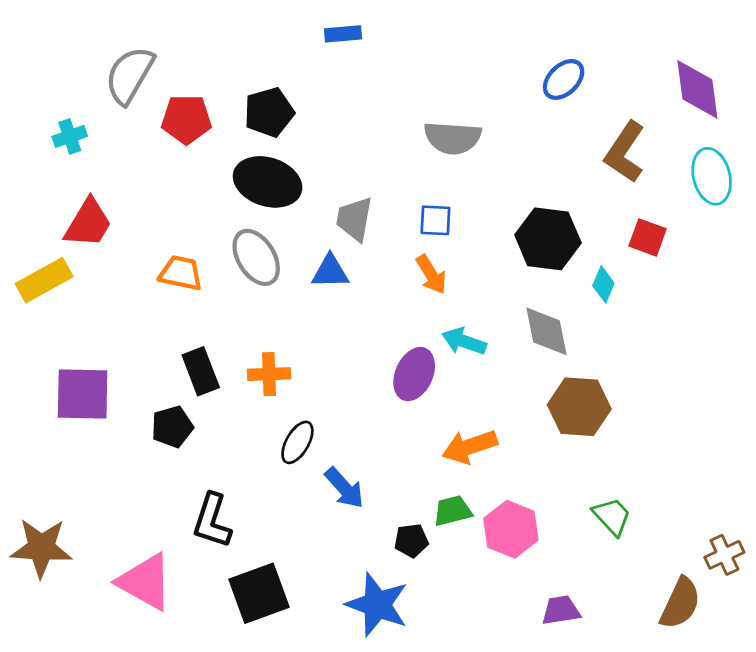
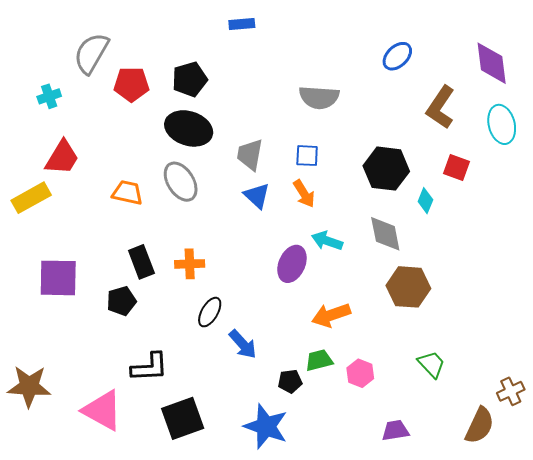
blue triangle: (330, 272) -> (257, 196), moved, turned 44
black L-shape: (212, 521) -> (150, 367), turned -111
pink hexagon: (511, 529) -> (360, 373), size x0.7

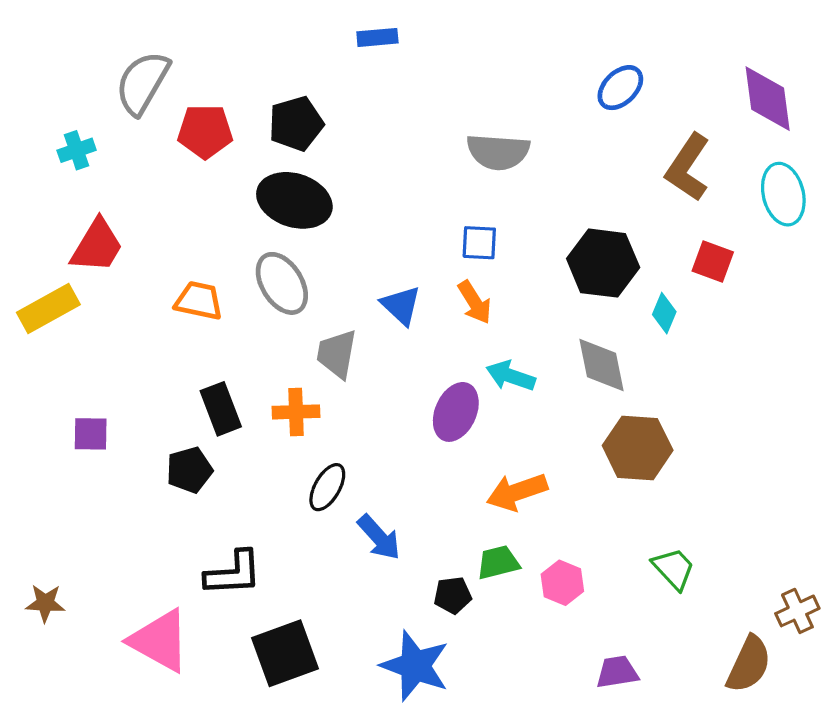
gray trapezoid: (250, 155) -> (337, 354), moved
purple square: (58, 278) -> (91, 434), size x0.6
brown star: (29, 386) -> (45, 603), size x0.6

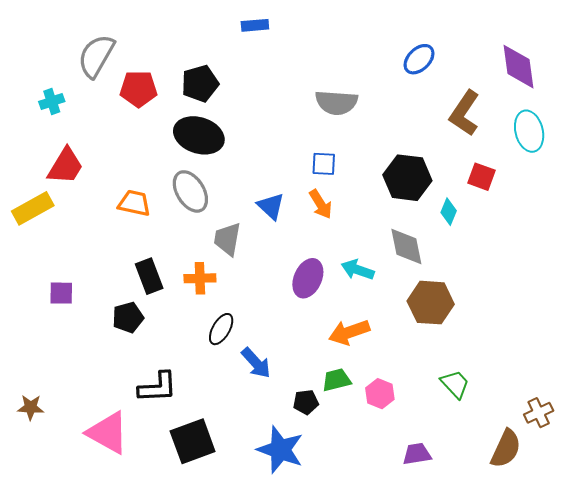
cyan arrow: (511, 376) -> (358, 270), moved

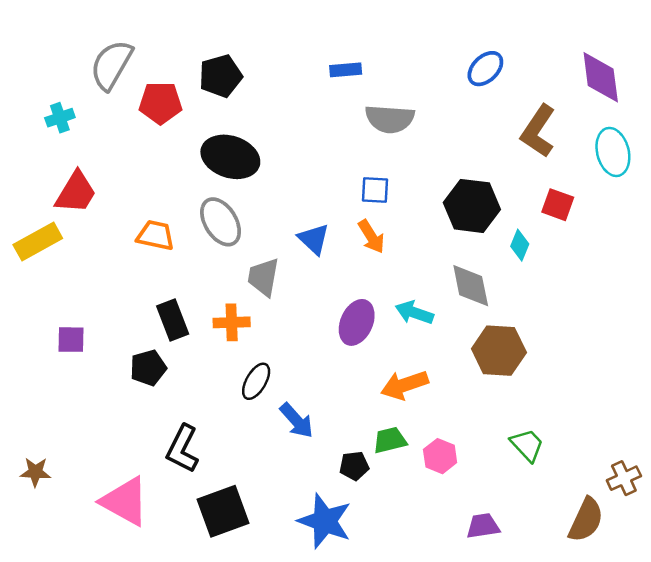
blue rectangle: (255, 25) -> (346, 70), moved
black pentagon: (200, 84) -> (221, 76), moved
black L-shape: (158, 387) -> (183, 449), turned 120

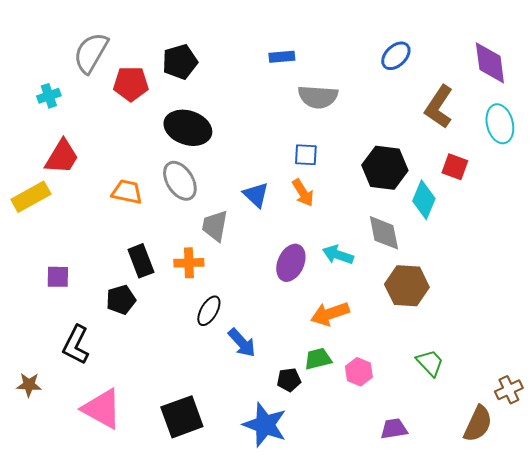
cyan diamond: (520, 245) -> (424, 200), size x1.5
black L-shape: (183, 449) -> (76, 345), moved

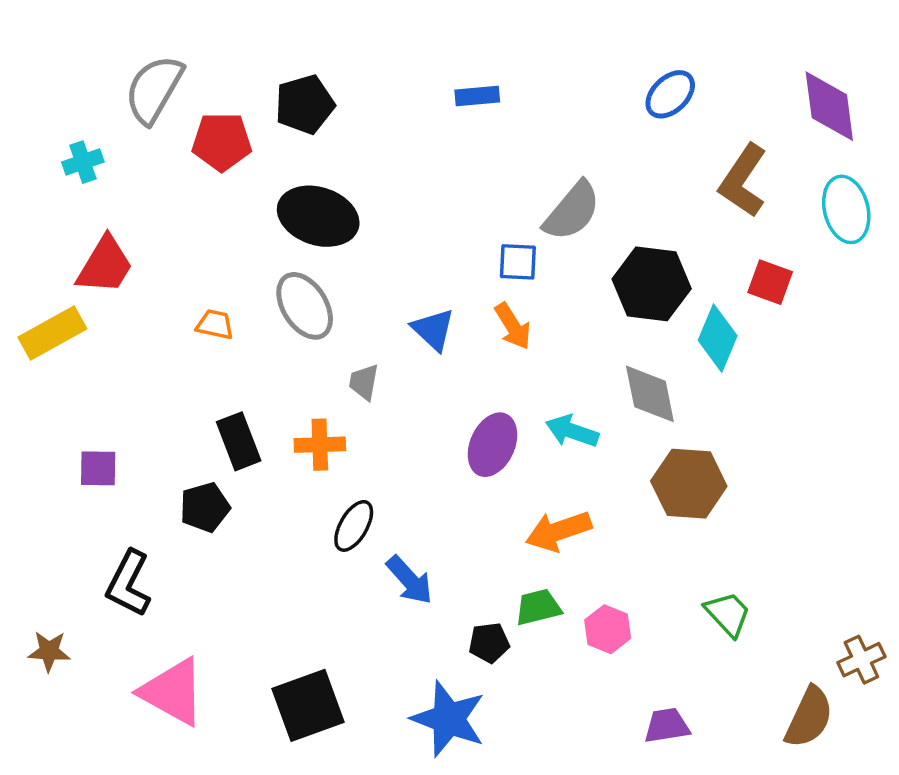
gray semicircle: (318, 97) -> (572, 211), moved, turned -54
orange trapezoid: (127, 192) -> (215, 325), size x0.7
gray trapezoid: (215, 226) -> (364, 382), size x0.7

